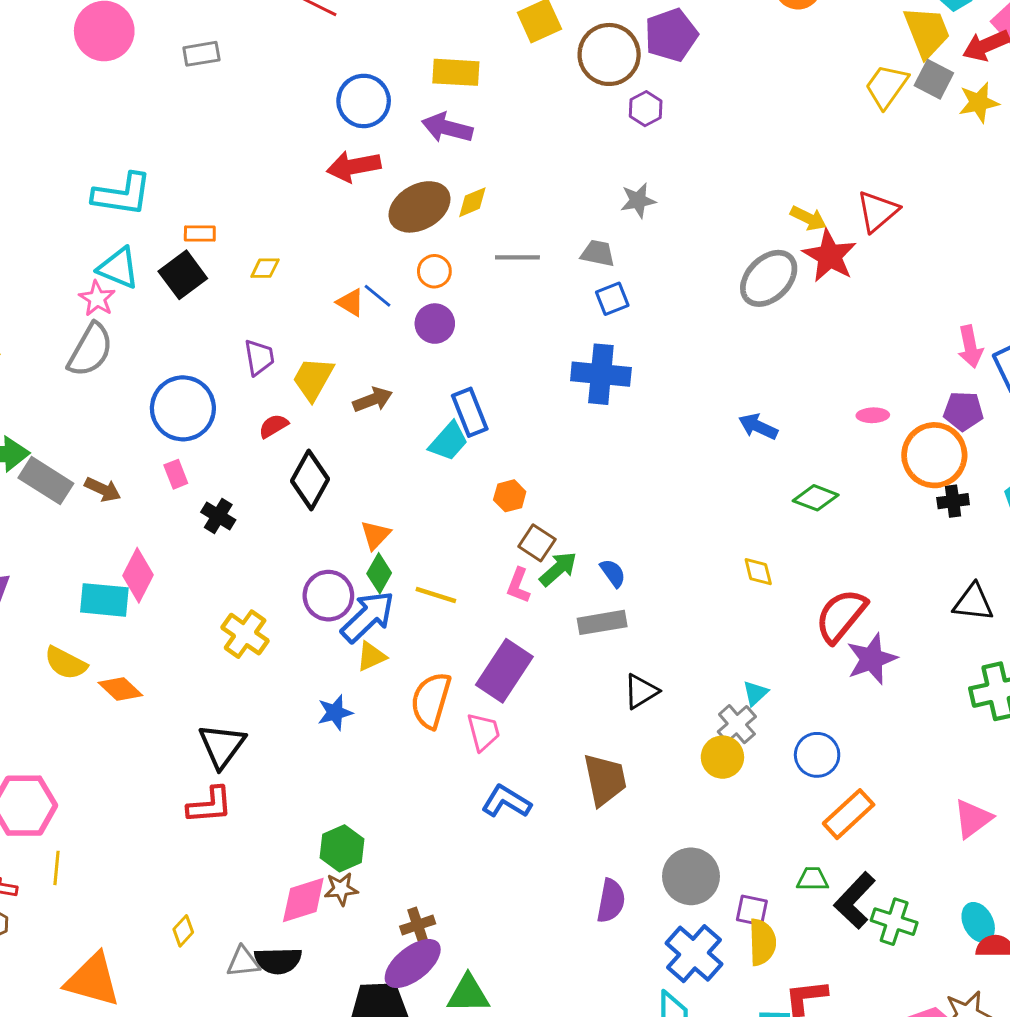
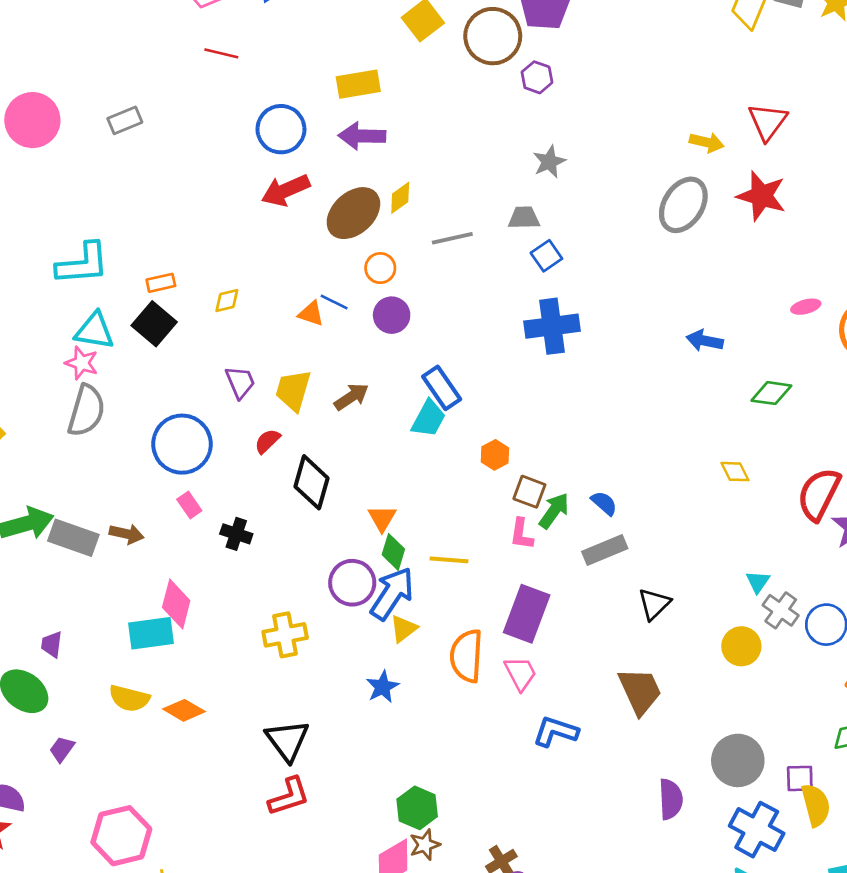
red star: (830, 256) -> (761, 196), moved
yellow cross: (245, 634) -> (285, 635), turned -33
gray cross: (737, 724) -> (781, 610), moved

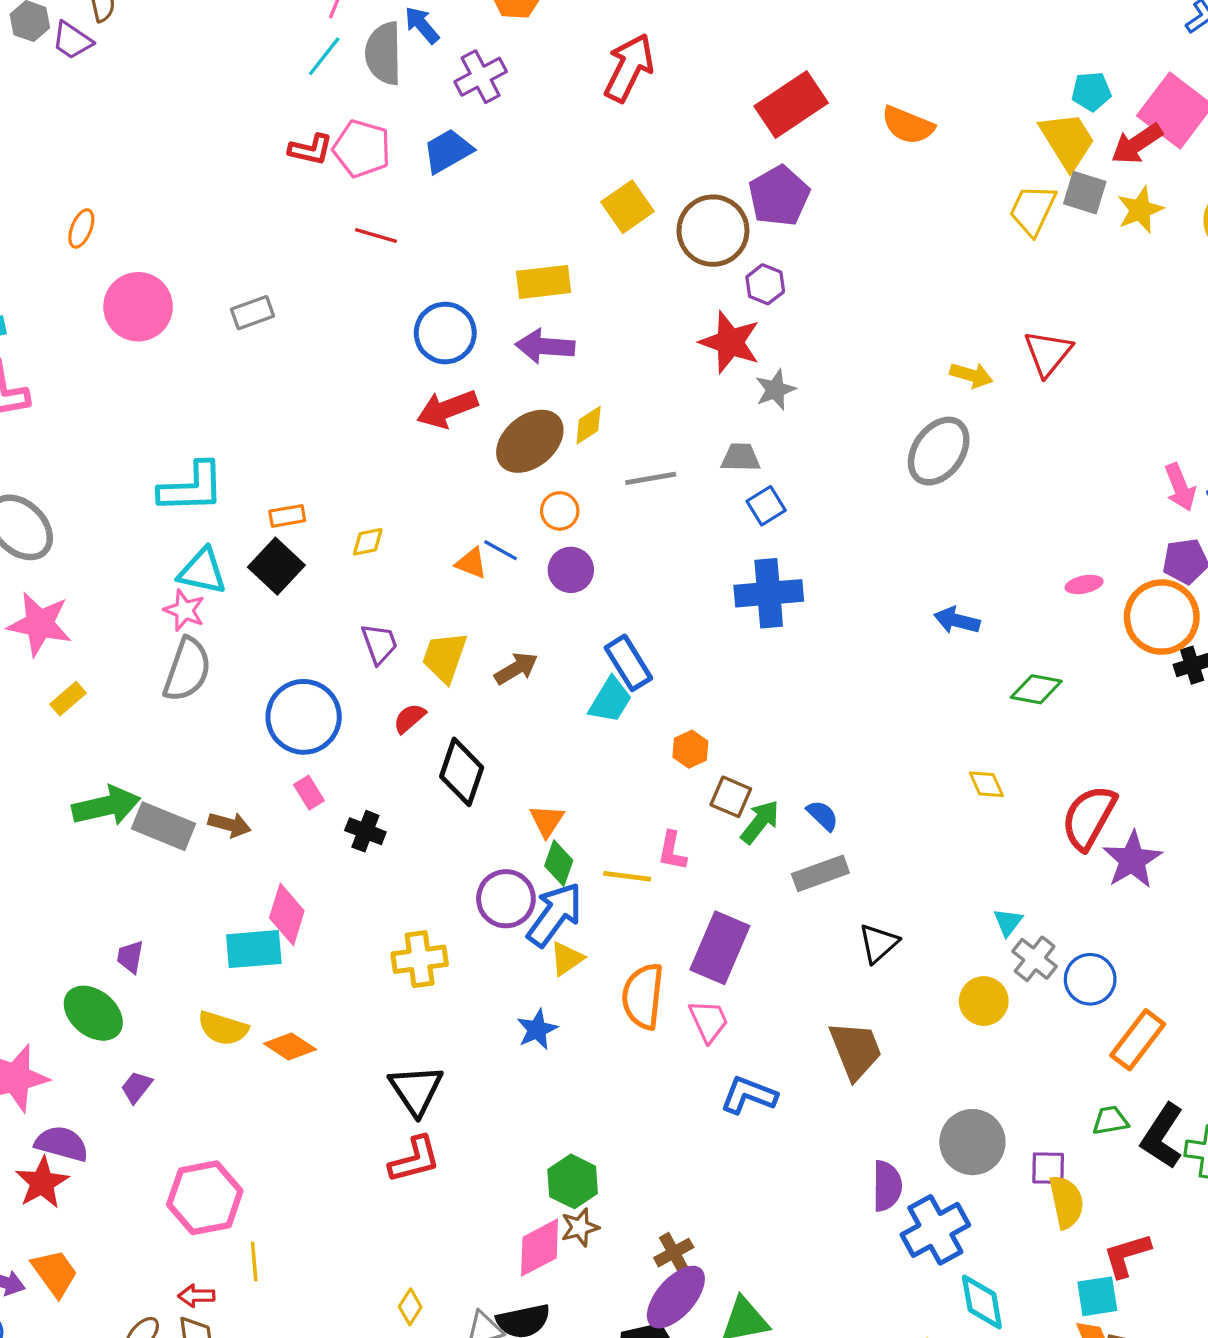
red star: (761, 196) -> (730, 342), moved
pink L-shape: (521, 534) -> (672, 851), moved
blue cross: (757, 830) -> (935, 1230), moved, turned 30

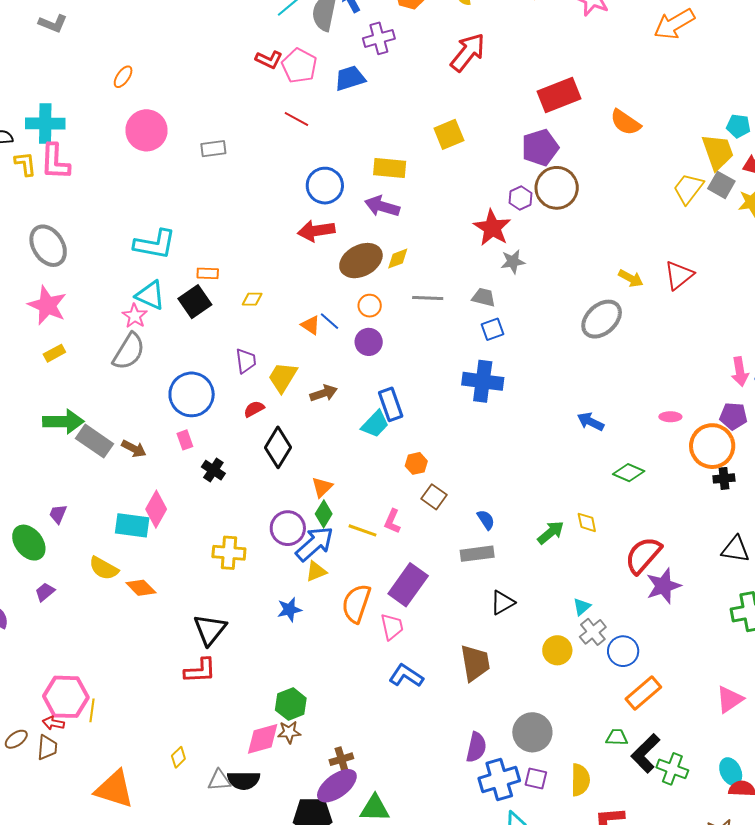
brown circle: (713, 231) -> (557, 188), moved
green arrow: (760, 822) -> (551, 533), moved
purple square: (1048, 1168) -> (536, 779), moved
pink hexagon: (205, 1198) -> (66, 697), moved

